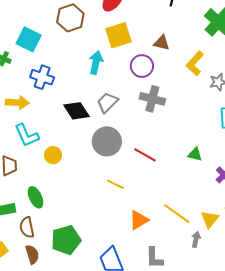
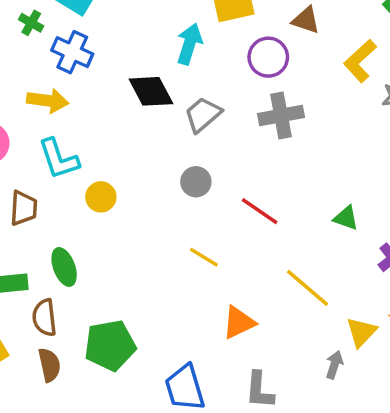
blue cross: (42, 77) -> (72, 52), moved
gray cross: (152, 99) -> (281, 115), turned -30
black diamond: (76, 111) -> (151, 91), moved
gray circle: (107, 141) -> (196, 182), size x0.6
yellow line: (177, 214) -> (307, 288), moved

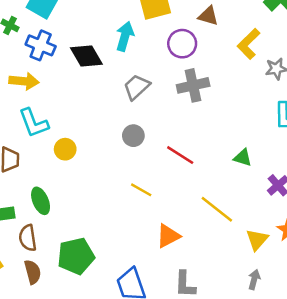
black diamond: (151, 91) -> (86, 56), moved
gray arrow: (334, 365) -> (254, 280), moved

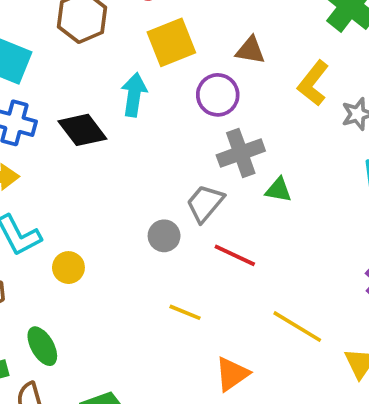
gray trapezoid: (137, 87) -> (205, 203), moved
green triangle: (243, 158) -> (278, 190), moved

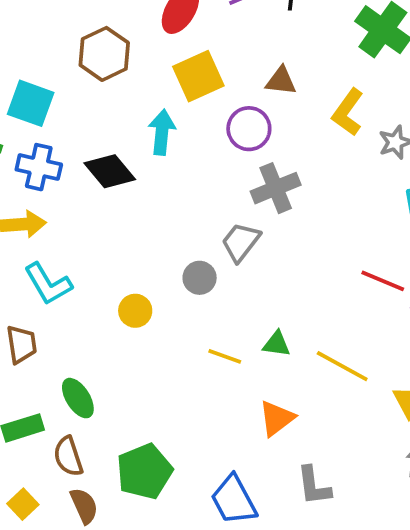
green triangle: (278, 190) -> (277, 344), moved
red line: (235, 255) -> (383, 281), moved
yellow circle: (68, 268) -> (135, 311), moved

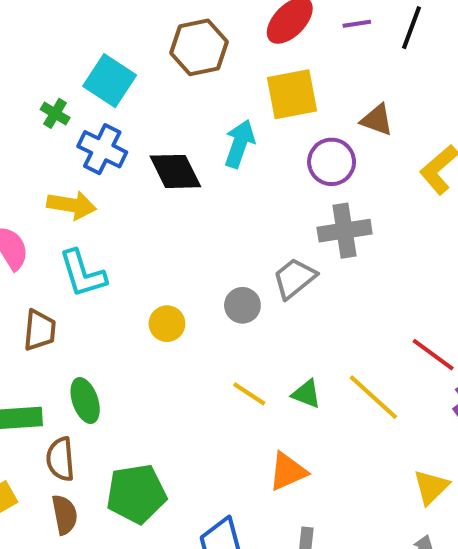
yellow line: (342, 366) -> (373, 397), moved

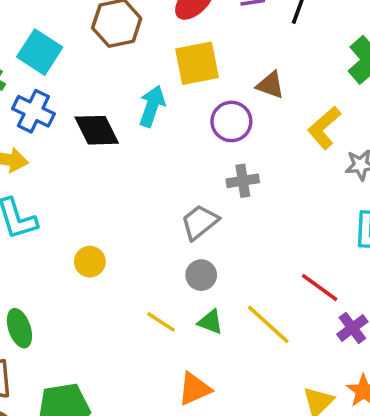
gray cross: (345, 231) -> (243, 181), size x0.7
gray circle: (242, 305) -> (201, 275), moved

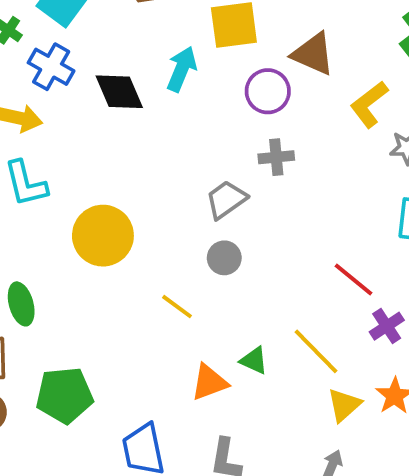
brown triangle: (270, 85) -> (313, 54), size x1.4
yellow circle: (90, 262) -> (103, 236), size x1.8
green triangle: (210, 322) -> (254, 361), moved
yellow line: (268, 324) -> (316, 351), moved

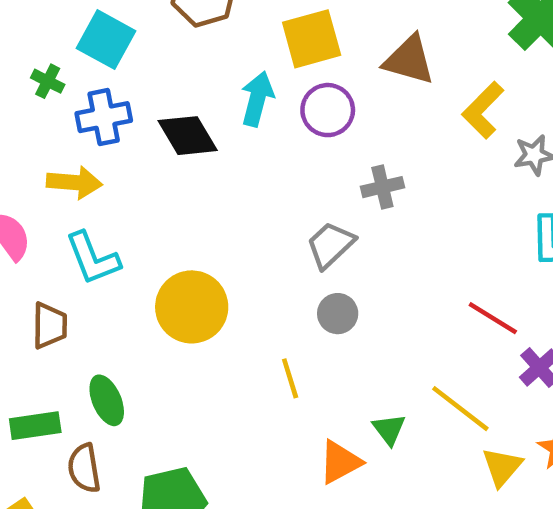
blue cross: (51, 67) -> (104, 117), turned -33
purple circle: (268, 91) -> (328, 110), moved
yellow line: (177, 307) -> (290, 378), turned 44
green triangle: (254, 361) -> (389, 429), turned 36

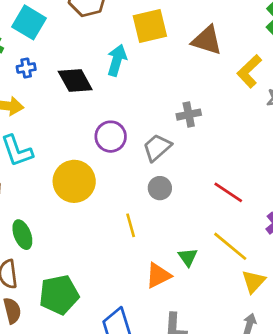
purple circle: (328, 110) -> (111, 137), moved
blue cross: (104, 117) -> (26, 68), size x0.6
red line: (493, 318) -> (228, 192), moved

